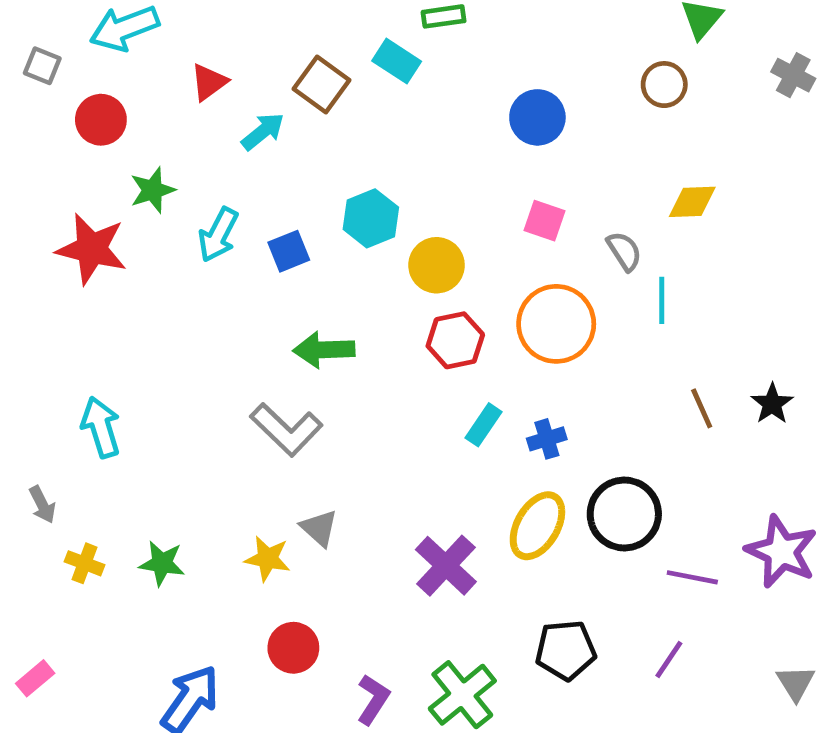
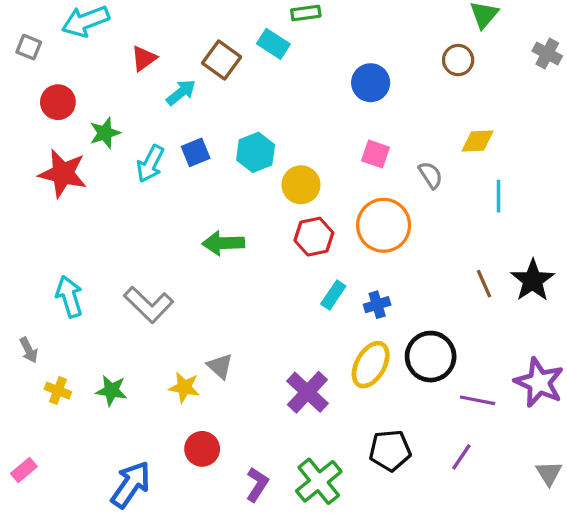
red circle: (101, 120) -> (58, 102), moved
blue square: (289, 251) -> (196, 152), moved
cyan line: (662, 300) -> (499, 196), moved
black star: (772, 404) -> (533, 280), size x1.5
gray L-shape: (286, 430) -> (149, 305), moved

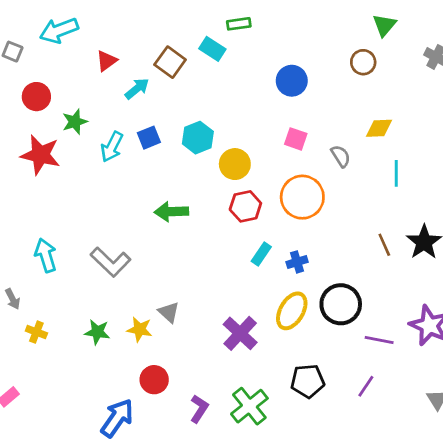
green star: (111, 391) -> (97, 332), moved
blue arrow: (131, 485) -> (117, 418), moved

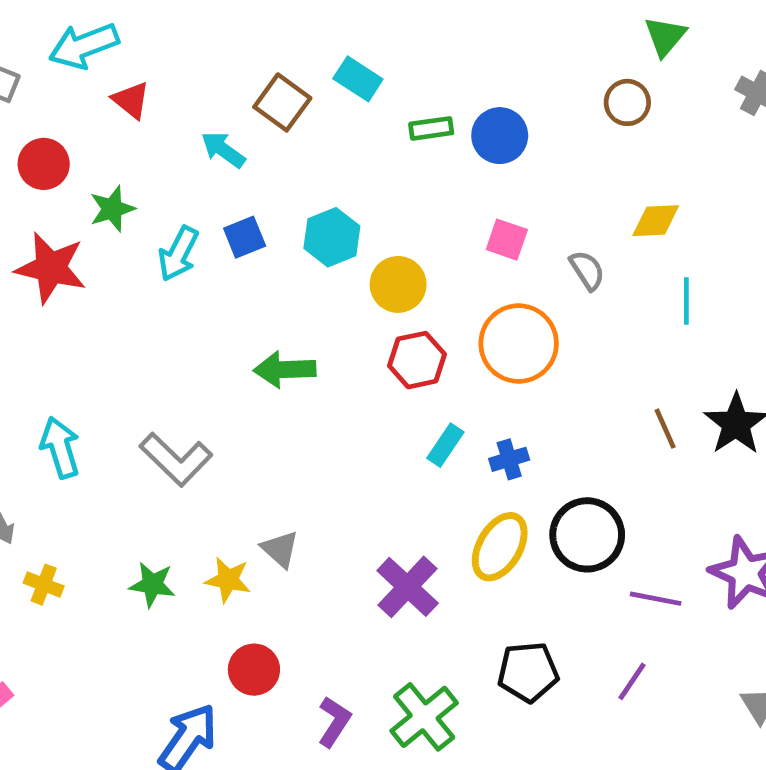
green rectangle: (239, 24) -> (431, 128), moved
red triangle: (107, 61) -> (131, 100), moved, turned -45
cyan arrow: (137, 89) -> (223, 150), turned -105

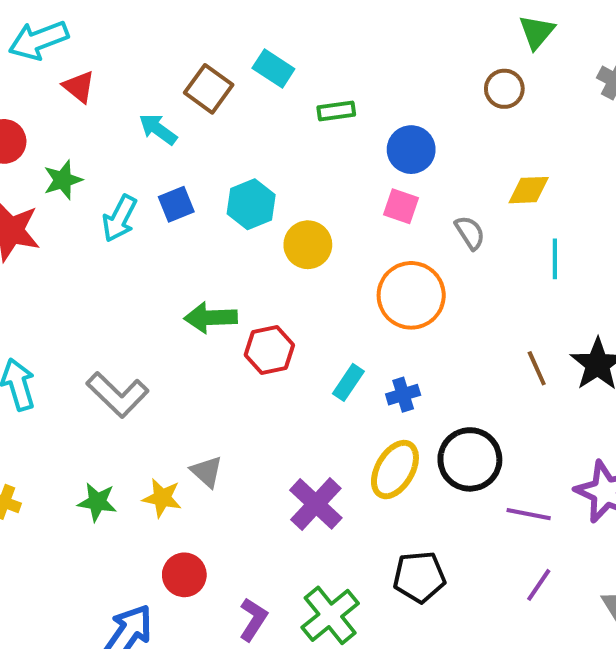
blue circle: (500, 136) -> (411, 150), moved
red hexagon: (417, 360) -> (269, 350), moved
purple line: (632, 681) -> (539, 585), moved

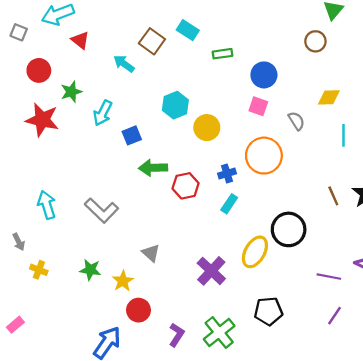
blue square: (176, 204) -> (132, 135), moved
blue cross: (403, 395) -> (227, 173), moved
black circle: (470, 459) -> (289, 229), moved
yellow star: (162, 498) -> (123, 281), moved, turned 30

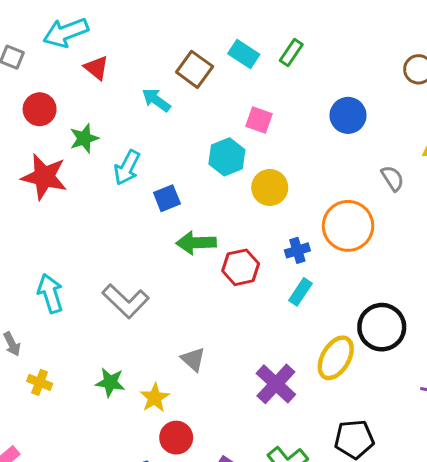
green rectangle: (222, 54) -> (291, 52), moved, turned -48
pink square: (258, 106) -> (259, 120), moved

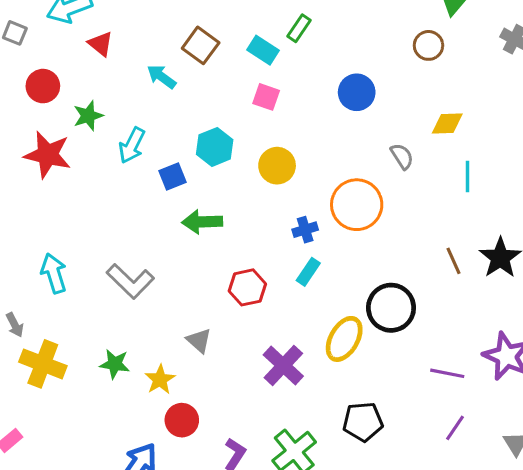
cyan rectangle: (244, 54) -> (263, 50), moved
cyan hexagon: (227, 157) -> (215, 147), moved
red hexagon: (241, 267) -> (247, 287), moved
yellow cross: (40, 382) -> (43, 364), size x1.8

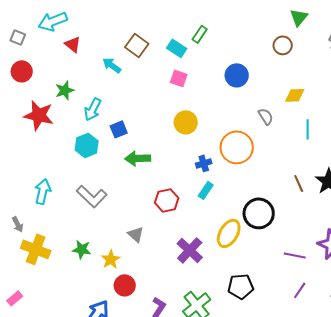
red circle: (43, 86) -> (22, 71), moved
cyan hexagon: (215, 147) -> (87, 145), moved
cyan arrow: (54, 273) -> (43, 191), turned 30

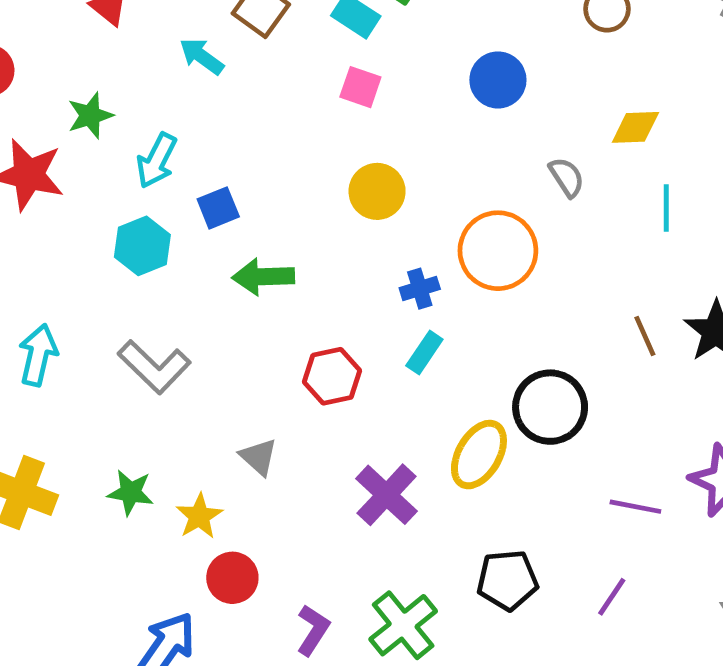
purple line: (300, 290) -> (612, 597), moved

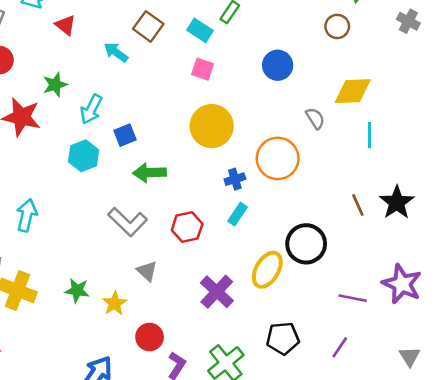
yellow diamond: (635, 127) -> (353, 91), size x1.4
yellow circle: (377, 191) -> (212, 126), size x1.4
gray L-shape: (154, 367) -> (128, 222), moved
red circle: (232, 578) -> (150, 337), moved

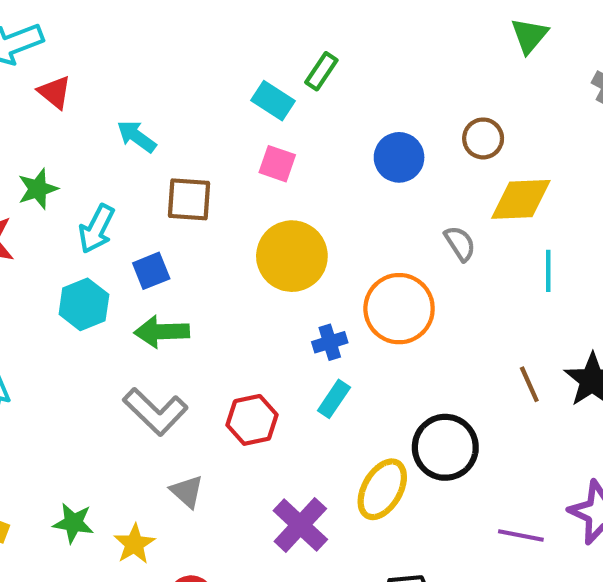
brown square: (148, 26) -> (189, 199), moved, turned -32
brown circle: (337, 26) -> (483, 138), moved
green arrow: (150, 173) -> (162, 332), moved

